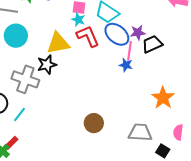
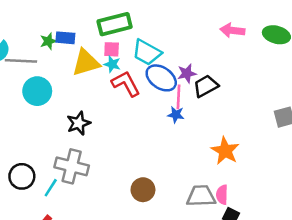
yellow triangle: (58, 43) -> (86, 63), moved
gray cross: (25, 79) -> (72, 166), moved
pink semicircle: (178, 132) -> (222, 195), moved

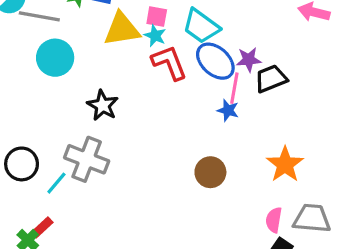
black star: (79, 123) -> (103, 105), turned -30
brown circle: (143, 190) -> (210, 172), moved
gray trapezoid: (201, 196) -> (312, 218), moved

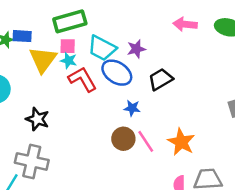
yellow triangle: (122, 29) -> (43, 60), turned -36
purple star: (249, 60) -> (136, 49), moved
pink line: (234, 88) -> (146, 141), moved, turned -35
brown circle: (210, 172) -> (123, 139), moved

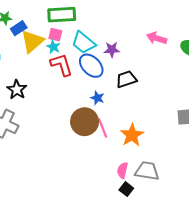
blue rectangle: (22, 36) -> (19, 28), moved, turned -49
brown circle: (123, 139) -> (85, 122), size x1.4

